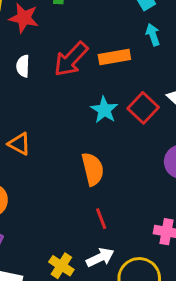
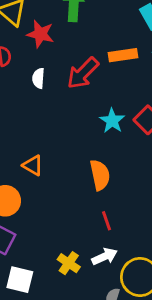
orange rectangle: (114, 57) -> (123, 55), moved
orange triangle: (19, 144) -> (33, 165), moved

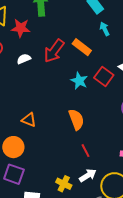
orange rectangle: (123, 55) -> (82, 47), moved, turned 54
white semicircle: (38, 78) -> (24, 59), turned 72

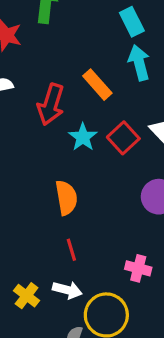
cyan arrow: (105, 29) -> (139, 63), size x1.5
red arrow: (54, 51) -> (51, 104), moved, turned -30
white arrow: (88, 175) -> (67, 290), turned 36

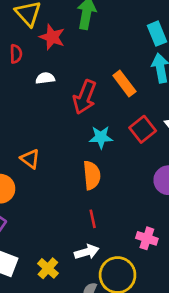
cyan star: (83, 137) -> (101, 137), moved, turned 30
white arrow: (67, 290) -> (87, 252), turned -35
yellow cross: (27, 296) -> (48, 268), moved

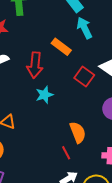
cyan star: (101, 137) -> (44, 95), moved
orange semicircle: (92, 175) -> (78, 132), moved

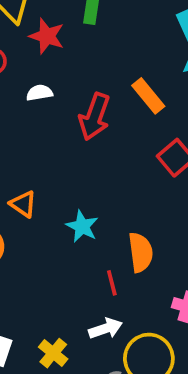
cyan star: (44, 95) -> (82, 226), moved, turned 30

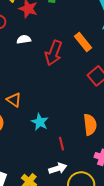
cyan star: (82, 226) -> (40, 122), moved
orange semicircle: (141, 252) -> (90, 125), moved

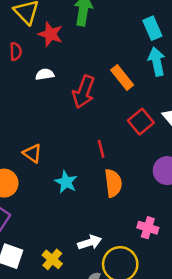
orange semicircle: (90, 125) -> (113, 183), moved
red line: (62, 144) -> (101, 149), moved

